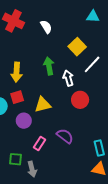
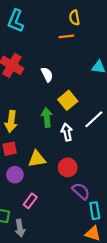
yellow square: (77, 47) -> (68, 100), moved
red circle: (80, 100) -> (68, 167), moved
purple semicircle: (65, 136) -> (81, 191), moved

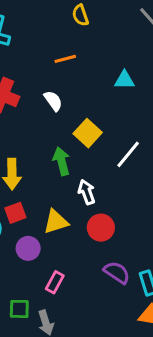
orange line: (66, 36) -> (65, 59), moved
white arrow: (67, 132) -> (87, 192), moved
purple semicircle: (81, 191) -> (117, 272), moved

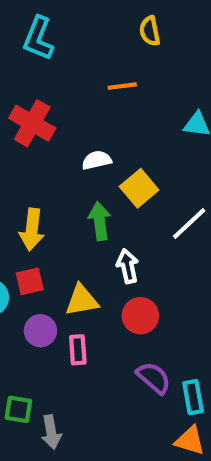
white semicircle: (53, 101) -> (97, 160), moved, turned -75
pink rectangle: (55, 282) -> (78, 350), moved, turned -40

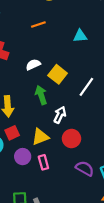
white arrow: (128, 266) -> (60, 115), turned 49

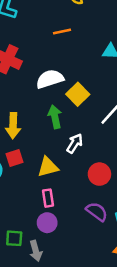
white semicircle: (33, 65) -> (50, 79), size x1.5
red circle: (71, 139) -> (99, 174), moved
purple circle: (23, 157) -> (47, 223), moved

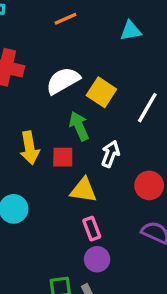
red square: (15, 158) -> (63, 157), moved, turned 30
yellow triangle: (48, 167) -> (83, 190), turned 35

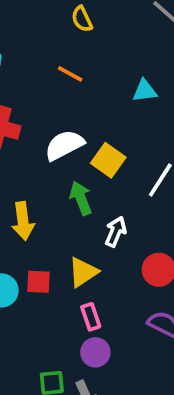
orange line: (65, 19) -> (70, 74), turned 50
red square: (63, 157) -> (39, 282), moved
yellow triangle: (83, 190) -> (83, 272), turned -44

